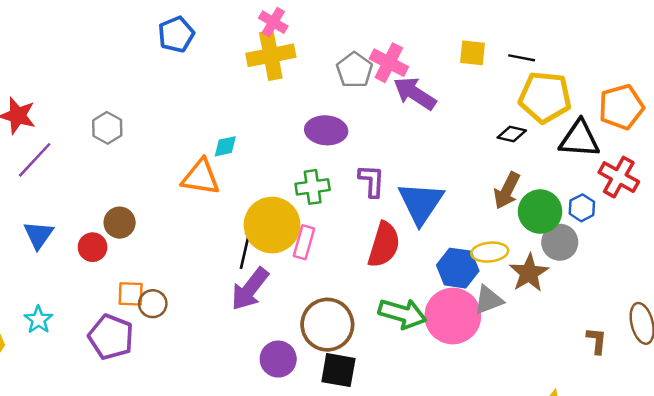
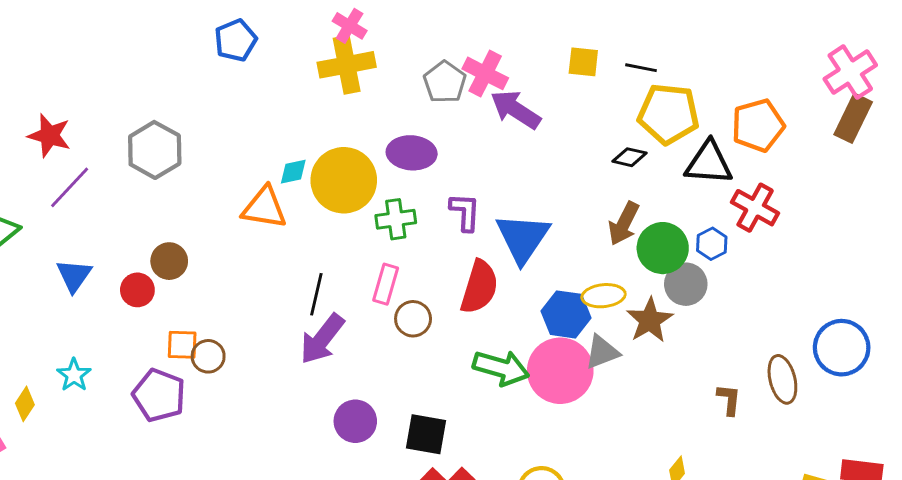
gray hexagon: (107, 128) -> (155, 150), size x1.5
yellow circle: (272, 225) -> (344, 180), moved
brown circle: (327, 325) -> (413, 319), moved, size x0.6

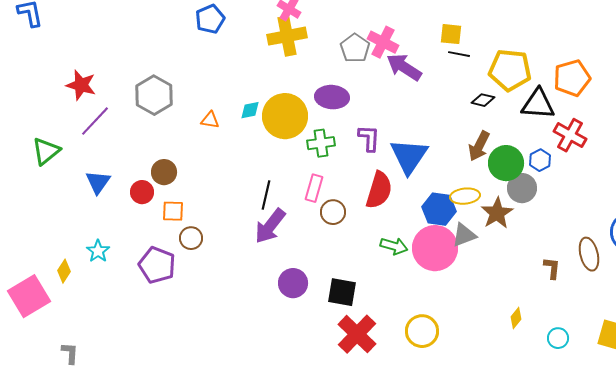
black line: (641, 68) -> (459, 54), moved
orange triangle: (264, 208) -> (210, 120), moved, size x0.6
orange square: (182, 345) -> (173, 211), moved
green arrow: (501, 368) -> (394, 246), size x0.7

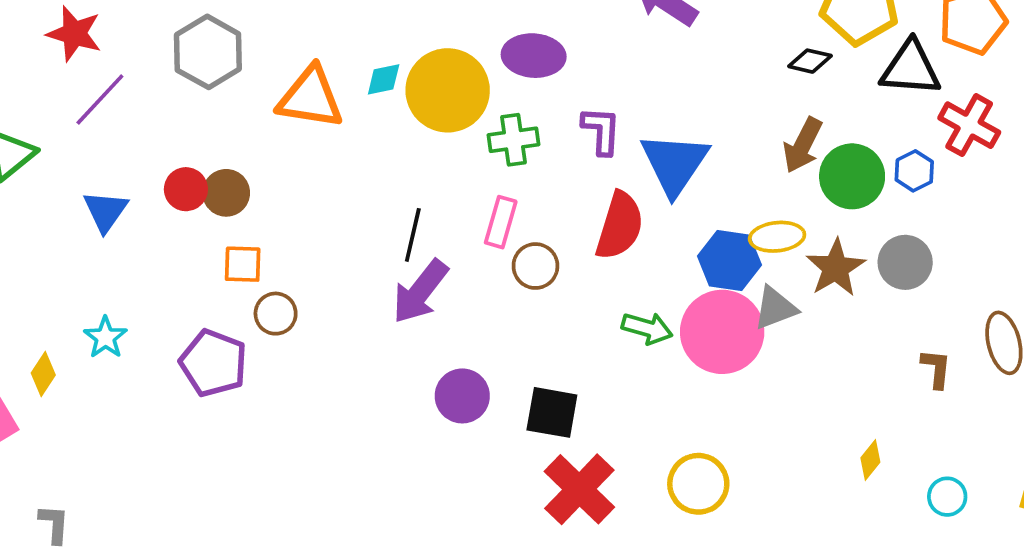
orange triangle: (210, 120) -> (310, 98), size x2.0
gray circle: (522, 188) -> (905, 262), moved
red circle: (142, 192) -> (186, 189), moved

